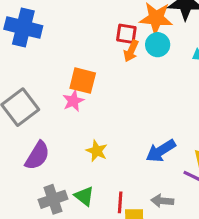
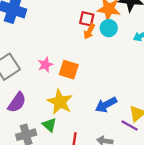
orange square: (83, 81) -> (69, 70), moved
yellow star: (97, 151) -> (60, 102), size x1.6
green triangle: (84, 196) -> (49, 125), moved

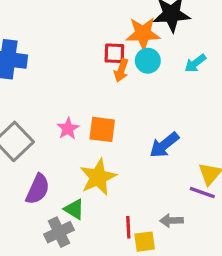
yellow star: (60, 102) -> (98, 177), turned 30
blue arrow: (106, 105) -> (164, 145), moved
green triangle: (49, 125) -> (74, 209), moved

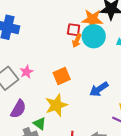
cyan circle: (148, 61) -> (94, 36), size x1.5
pink star: (68, 129) -> (26, 72), moved
orange square: (102, 129) -> (62, 76), turned -36

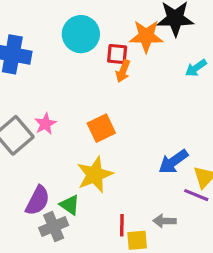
cyan circle: (94, 36) -> (81, 34), moved
blue arrow: (99, 89) -> (173, 162), moved
purple semicircle: (18, 109) -> (38, 201), moved

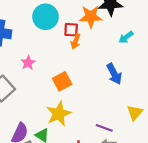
pink star: (45, 124) -> (28, 63), moved
blue arrow: (173, 162) -> (114, 74), moved, turned -80
purple line: (196, 195) -> (104, 128), moved

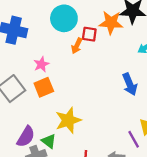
orange arrow: (76, 41) -> (77, 46), moved
orange square: (62, 81) -> (44, 87), moved
purple line: (104, 128) -> (134, 139), moved, turned 35

